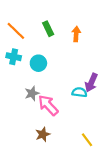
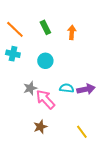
cyan circle: (38, 63) -> (45, 61), moved
purple arrow: (91, 83) -> (86, 89), moved, turned -126
cyan semicircle: (79, 92) -> (67, 88), moved

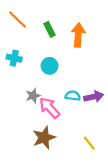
orange line: (15, 29) -> (18, 20), moved
orange arrow: (72, 32) -> (78, 35), size x1.5
brown star: (40, 127) -> (44, 138), size x1.5

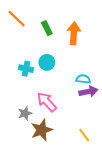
cyan cross: (14, 58) -> (26, 69), moved
gray star: (33, 96) -> (25, 113), moved
cyan semicircle: (73, 96) -> (83, 79), moved

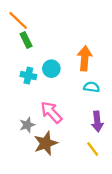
green rectangle: (47, 28) -> (26, 40), moved
orange arrow: (74, 33) -> (85, 58), moved
purple arrow: (88, 91) -> (97, 121), moved, turned 96

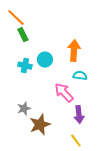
pink arrow: (51, 112) -> (64, 93), moved
purple arrow: (97, 121) -> (79, 115), moved
yellow line: (93, 149) -> (76, 141), moved

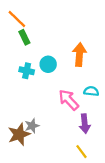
cyan semicircle: (80, 76) -> (91, 91), moved
gray star: (24, 109) -> (32, 126), moved
brown star: (40, 125) -> (19, 134), moved

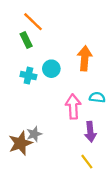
orange line: (17, 19) -> (33, 22), moved
pink arrow: (69, 100) -> (73, 107), turned 40

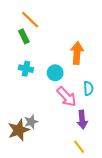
cyan circle: (51, 69) -> (55, 73), moved
cyan semicircle: (97, 97) -> (88, 88), turned 80
pink arrow: (73, 107) -> (67, 97), turned 140

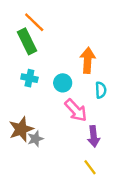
green rectangle: (24, 36) -> (27, 41), size x1.5
cyan semicircle: (88, 88) -> (101, 90), moved
brown star: (19, 130) -> (21, 129), moved

